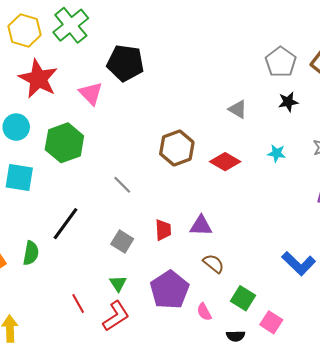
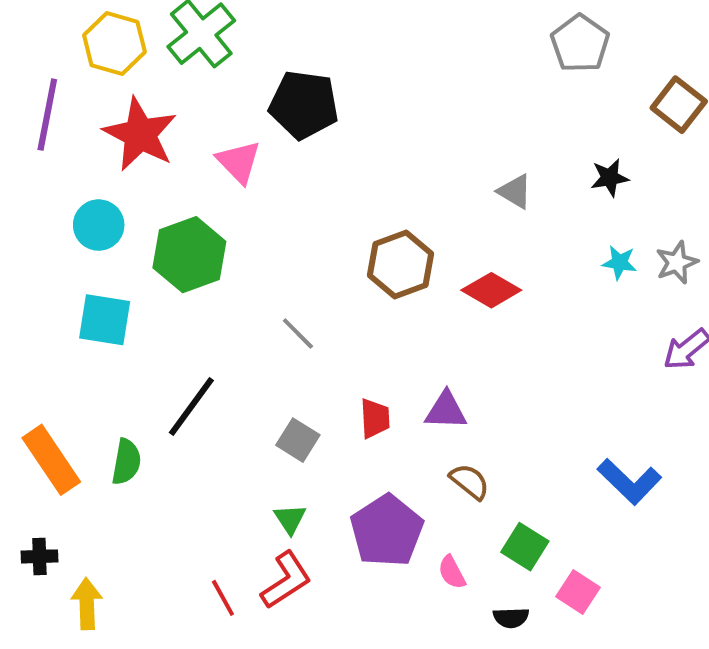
gray pentagon: (281, 62) -> (580, 44), moved
cyan star: (277, 153) -> (619, 263), moved
red line: (78, 303) -> (223, 598), moved

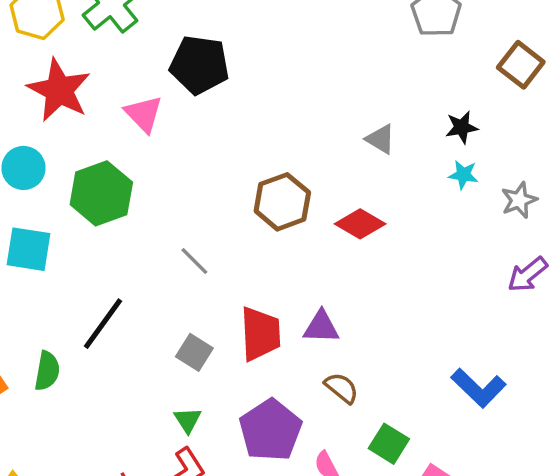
cyan star: (619, 263) -> (463, 175), moved
red trapezoid: (375, 418) -> (260, 334), size x1.6

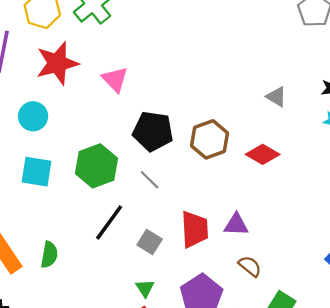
black pentagon: (199, 65) -> (153, 131), moved
red star: (59, 90) -> (57, 63), turned 30
green hexagon: (101, 193) -> (96, 166), moved
black line: (103, 324) -> (109, 222), moved

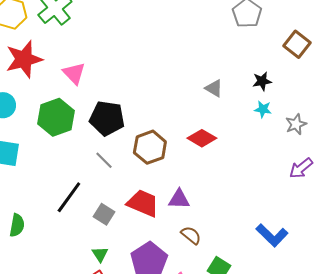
brown hexagon: (210, 139) -> (150, 147), moved
green hexagon: (96, 166) -> (56, 117), moved
red trapezoid: (195, 229) -> (143, 203), turned -64

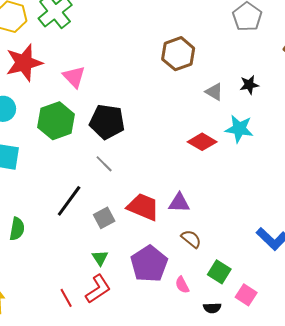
black star: (262, 81) -> (249, 85), moved
cyan star: (263, 109) -> (239, 129), moved, size x1.6
brown hexagon: (150, 147) -> (178, 54), moved
gray square: (104, 214) -> (104, 218), turned 30

